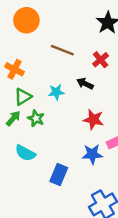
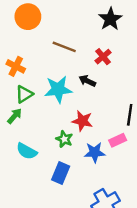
cyan star: (56, 92) -> (58, 89), size x1.6
green star: (36, 118) -> (64, 139), moved
red star: (93, 120) -> (82, 121), moved

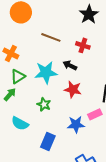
red cross: (103, 57) -> (83, 45), turned -32
red star: (82, 121) -> (73, 89), moved
green star: (64, 139) -> (44, 104), moved

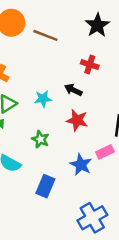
brown line: (51, 37) -> (45, 35), moved
cyan star: (46, 72) -> (43, 99), size x0.6
blue star: (76, 124) -> (81, 165), turned 30

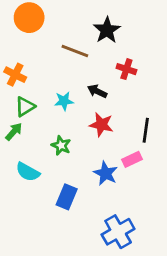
black star: (97, 25) -> (107, 30), moved
brown line: (45, 35) -> (75, 51), moved
red cross: (90, 65) -> (126, 69), moved

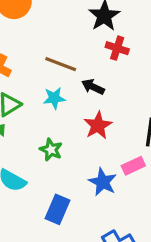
brown line: (75, 51) -> (61, 64), moved
red cross: (126, 69) -> (117, 48), moved
red star: (101, 125) -> (98, 126), turned 30

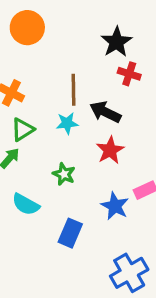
brown line: (61, 64) -> (73, 90), turned 68
black arrow: (93, 87) -> (105, 112), size x1.4

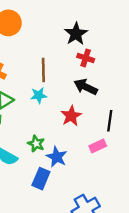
black arrow: (105, 112) -> (86, 87), moved
green star: (64, 174) -> (36, 144), moved
blue star: (115, 206) -> (57, 157), moved

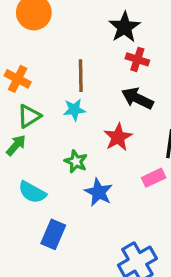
green star: (36, 144) -> (76, 161), moved
blue rectangle: (41, 179) -> (53, 234), moved

